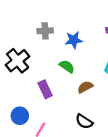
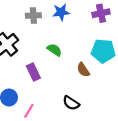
blue star: (74, 40) -> (61, 12), moved
brown semicircle: (85, 87) -> (83, 70), moved, turned -96

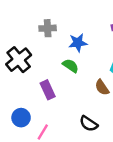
blue star: (61, 12) -> (78, 43), moved

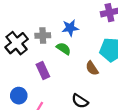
gray cross: (48, 28) -> (43, 35), moved

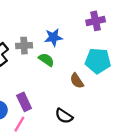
purple rectangle: (43, 70) -> (24, 102), moved

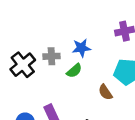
green semicircle: (46, 60) -> (74, 71), turned 105

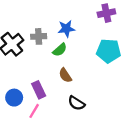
brown semicircle: (105, 92) -> (65, 75), moved

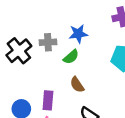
purple rectangle: (39, 90) -> (48, 100), turned 30

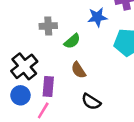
blue star: (78, 34) -> (97, 17), moved
black cross: (19, 51) -> (24, 66), moved

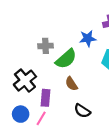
green semicircle: (72, 41) -> (66, 59), size x1.5
blue circle: (20, 95) -> (21, 114), moved

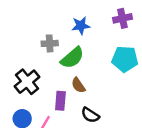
blue star: (88, 38) -> (81, 26), moved
purple rectangle: (45, 98) -> (60, 101), moved

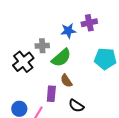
purple cross: (122, 18) -> (89, 23), moved
black cross: (27, 82) -> (23, 62), moved

